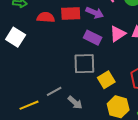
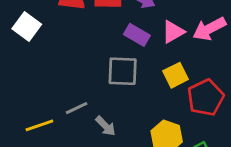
yellow square: (106, 80) -> (176, 75), moved

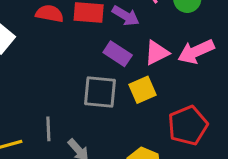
yellow square: (176, 75) -> (142, 90), moved
gray line: (77, 108) -> (48, 129), turned -70

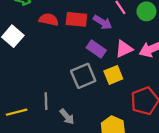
gray square: (100, 92) -> (83, 76), turned -30

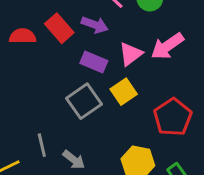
red rectangle: (76, 19) -> (59, 28), turned 55

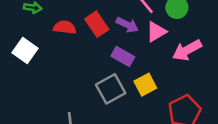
pink triangle: (131, 54) -> (156, 32), moved

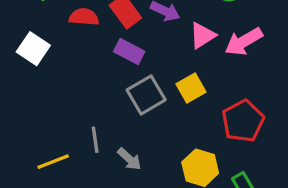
pink triangle: (156, 32) -> (202, 35), moved
purple rectangle: (123, 56) -> (129, 51), moved

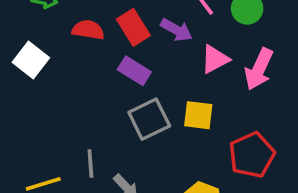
pink arrow: (244, 42) -> (259, 69), turned -39
yellow square: (191, 88) -> (198, 115), turned 32

